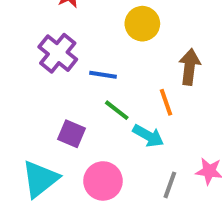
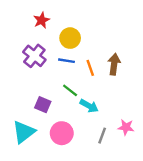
yellow circle: (142, 24) -> (70, 38), moved
blue line: (103, 75) -> (67, 61), moved
orange line: (166, 102) -> (90, 68), moved

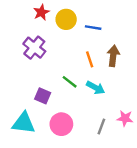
yellow circle: (70, 38) -> (66, 19), moved
blue line: (67, 61) -> (93, 28), moved
cyan arrow: (89, 106) -> (96, 88), moved
cyan triangle: (24, 132) -> (24, 123), turned 45

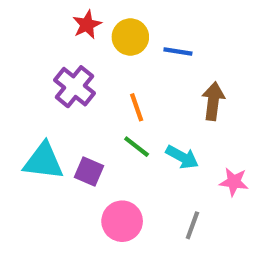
orange line: (90, 59) -> (137, 107), moved
pink star: (125, 118) -> (234, 182), moved
cyan triangle: (24, 123) -> (43, 161), moved

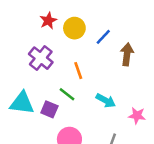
blue line: (178, 51) -> (103, 37), turned -56
brown arrow: (213, 101) -> (127, 54), moved
green line: (137, 147) -> (67, 94), moved

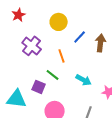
red star: (48, 21) -> (19, 15), moved
blue line: (103, 37) -> (80, 37), moved
cyan triangle: (22, 103) -> (17, 99), moved

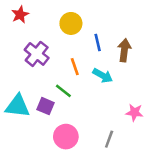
blue line: (80, 37) -> (98, 43), turned -56
cyan arrow: (84, 80) -> (103, 76), moved
cyan triangle: (17, 99) -> (18, 106), moved

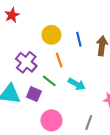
yellow circle: (71, 23) -> (51, 35), moved
purple cross: (37, 54) -> (26, 62), moved
cyan arrow: (103, 76) -> (77, 84), moved

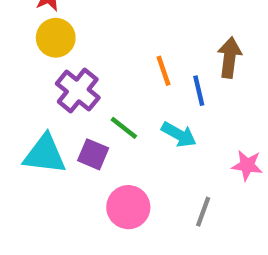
yellow circle: (51, 35) -> (56, 38), moved
blue line: (79, 39) -> (199, 91), moved
orange line: (59, 60) -> (164, 71), moved

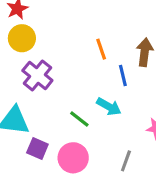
orange line: (164, 71) -> (101, 49), moved
green line: (124, 128) -> (79, 119), moved
purple square: (93, 154) -> (37, 148), moved

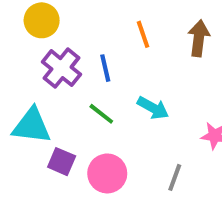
blue line: (123, 75) -> (105, 68), moved
green line: (79, 119) -> (101, 114), moved

